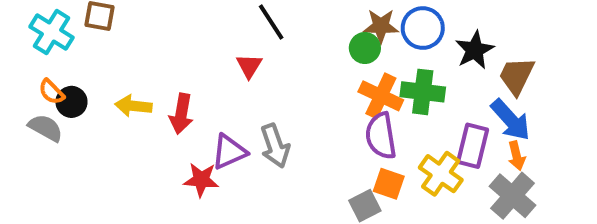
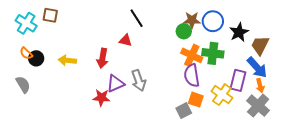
red triangle: (249, 66) -> (126, 40), turned -48
red arrow: (181, 114) -> (102, 58), moved
gray semicircle: (46, 128) -> (23, 84), moved, turned 30

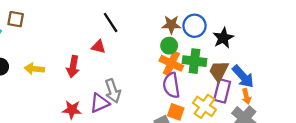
green circle: (184, 31) -> (169, 46), moved
brown trapezoid: (260, 45) -> (219, 71), moved
purple triangle: (115, 83) -> (100, 103), moved

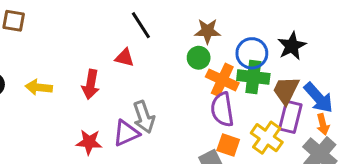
brown star: (171, 25) -> (207, 31), moved
blue circle: (195, 26) -> (252, 53), moved
green circle: (169, 46) -> (199, 58), moved

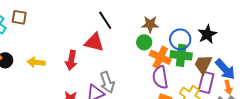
red triangle: (125, 58) -> (94, 42), size x1.5

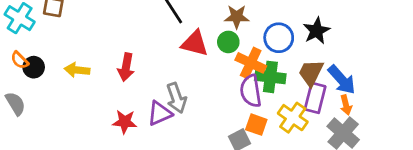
red triangle: (94, 42) -> (195, 43), moved
green cross: (181, 55) -> (270, 77), moved

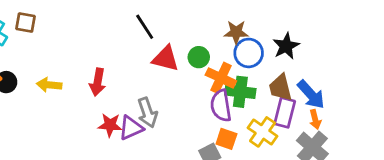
brown star: (237, 17) -> (236, 32), moved
brown trapezoid: (311, 73) -> (281, 88), turned -40
red star: (125, 122) -> (110, 125), moved

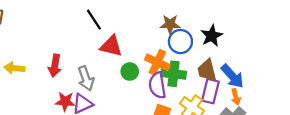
green circle: (199, 57) -> (130, 71), moved
gray arrow: (147, 113) -> (86, 78), moved

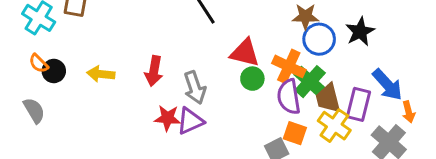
red triangle: (111, 46) -> (245, 53), moved
brown trapezoid: (207, 70) -> (328, 98), moved
green cross: (174, 74) -> (310, 82), turned 35
orange arrow: (236, 97) -> (409, 112), moved

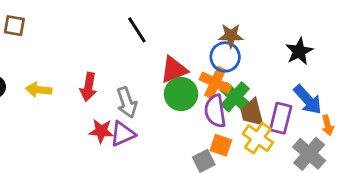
black star: (360, 32) -> (299, 51), moved
blue circle: (319, 39) -> (225, 57), moved
red triangle: (245, 53) -> (174, 70), turned -36
green circle: (252, 79) -> (181, 94), size x1.5

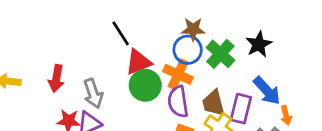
black line: (137, 30) -> (121, 33), moved
green cross: (235, 97) -> (220, 54), moved

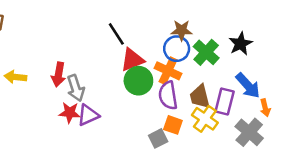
gray arrow: (93, 93) -> (76, 88), moved

